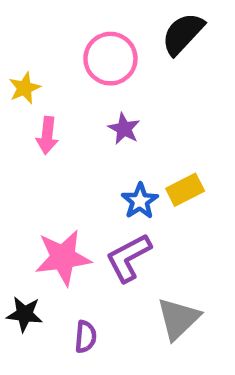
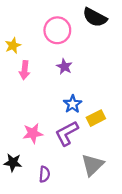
black semicircle: (183, 34) -> (95, 17), turned -105
yellow rectangle: (185, 190) -> (96, 118), moved
pink star: (63, 258) -> (33, 133), size x0.7

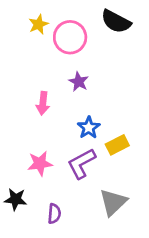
yellow star: (13, 46) -> (38, 24), moved
pink arrow: (25, 70) -> (43, 103), moved

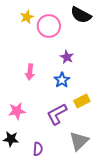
purple star: (79, 82) -> (67, 57), moved
blue star: (89, 128) -> (62, 80), moved
pink star: (40, 163) -> (17, 111), moved

